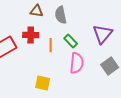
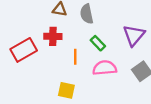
orange line: (51, 45) -> (75, 57), moved
pink semicircle: (77, 63) -> (105, 68), turned -100

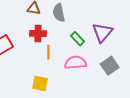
red cross: (53, 36) -> (38, 34), moved
green rectangle: (98, 43) -> (77, 39), moved

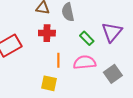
orange line: (48, 52) -> (58, 60), moved
gray square: (110, 66) -> (113, 74), moved

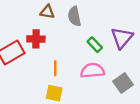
red cross: (47, 33) -> (36, 39), moved
orange line: (58, 60) -> (55, 68), moved

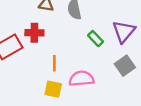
pink semicircle: (92, 71) -> (81, 79), moved
gray square: (123, 83) -> (125, 66), moved

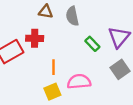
yellow square: (53, 89) -> (52, 92), turned -35

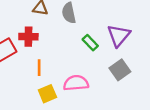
orange line: (53, 67) -> (39, 68), moved

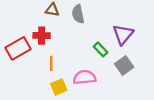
green rectangle: (90, 43) -> (101, 49), moved

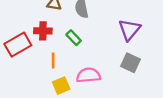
green rectangle: (101, 49) -> (74, 38), moved
gray square: (124, 66) -> (131, 63), turned -30

